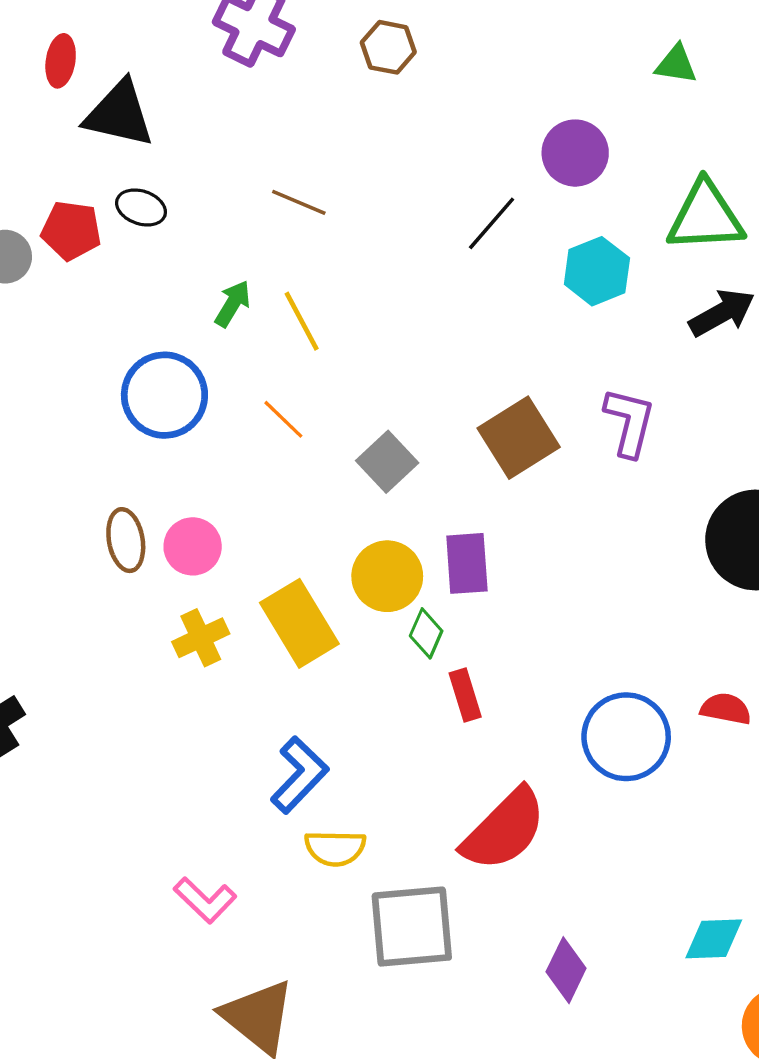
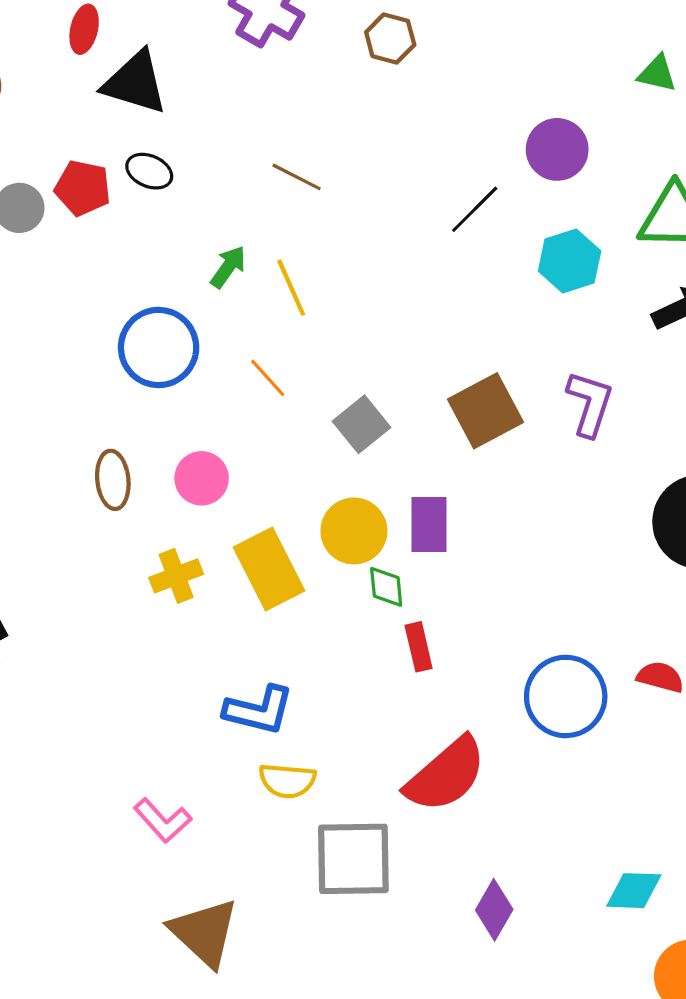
pink circle: (193, 546) -> (202, 478), moved
green diamond: (426, 633) -> (386, 587), turned -33
blue L-shape: (299, 775) -> (259, 710), turned 56

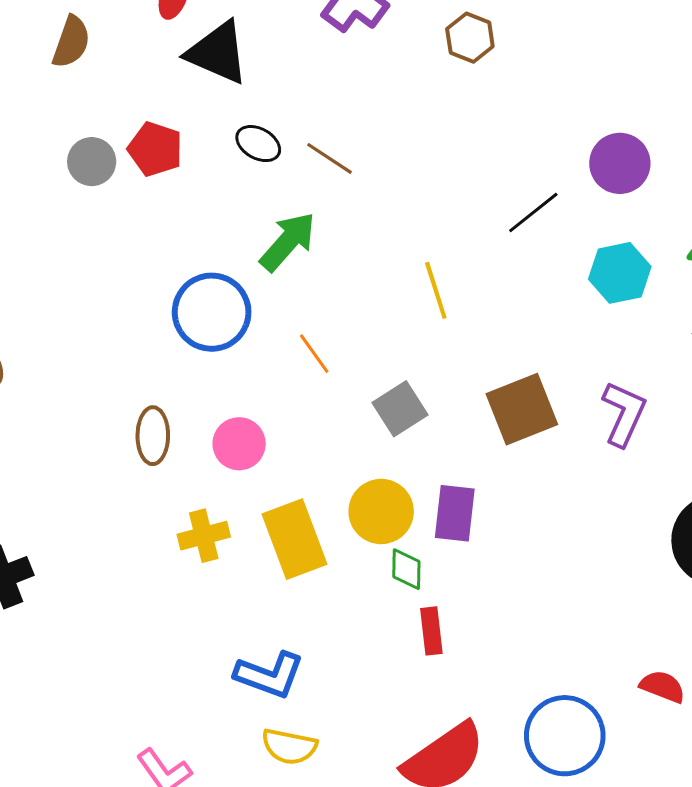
black ellipse: (149, 171) -> (258, 144), moved
brown line: (297, 177) -> (330, 158), moved
green arrow: (228, 267) -> (288, 242), size x1.5
yellow line: (291, 288) -> (436, 290), moved
blue circle: (566, 696) -> (565, 736), moved

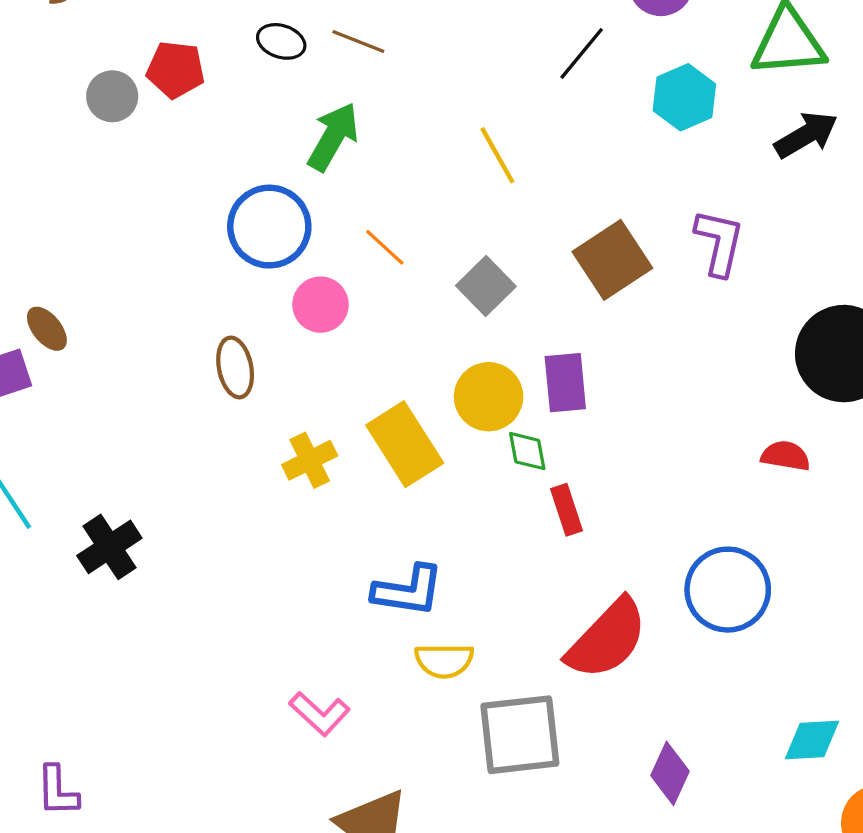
pink circle: (239, 444) -> (320, 305), moved
red semicircle: (663, 687) -> (786, 456), moved

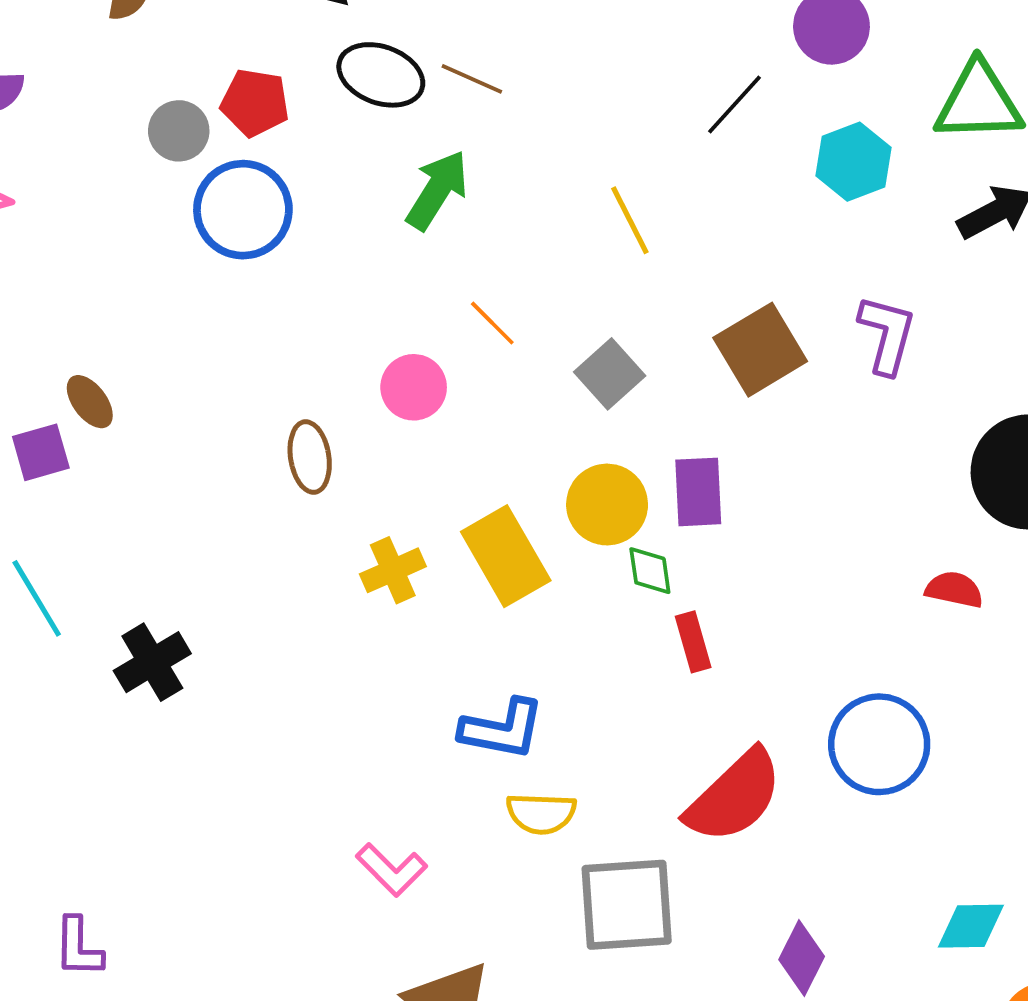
black ellipse: (281, 41) -> (381, 75), size x1.5
blue circle: (269, 227) -> (243, 210), moved

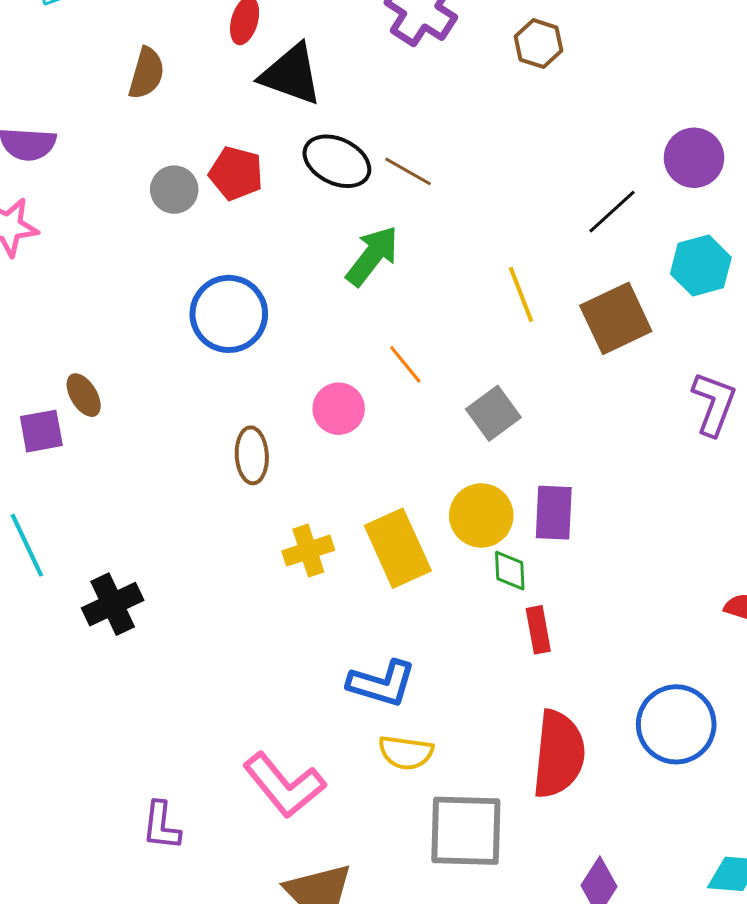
blue circle: (243, 210) -> (229, 314), moved
brown square: (760, 350) -> (616, 318), moved
red semicircle: (734, 796) -> (559, 754), turned -46
pink L-shape: (392, 870) -> (284, 785), size x1.5
purple L-shape: (78, 947) -> (161, 826), moved

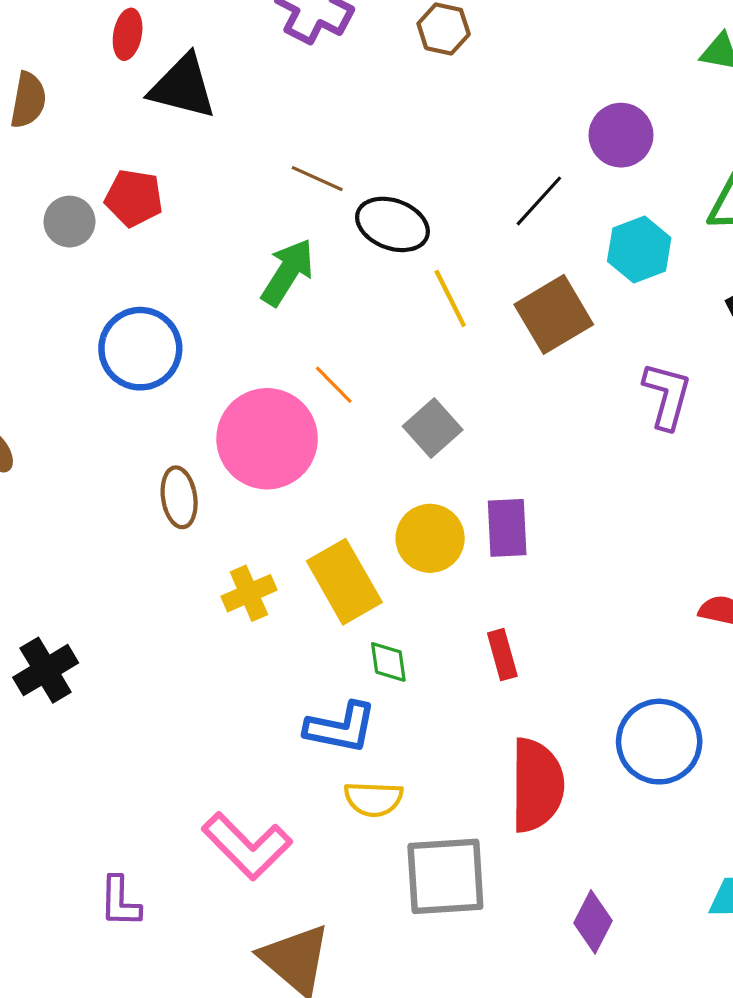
black ellipse: (337, 161) -> (392, 224), moved
pink circle: (339, 409) -> (267, 439), size x1.8
green diamond: (510, 571) -> (388, 662), moved

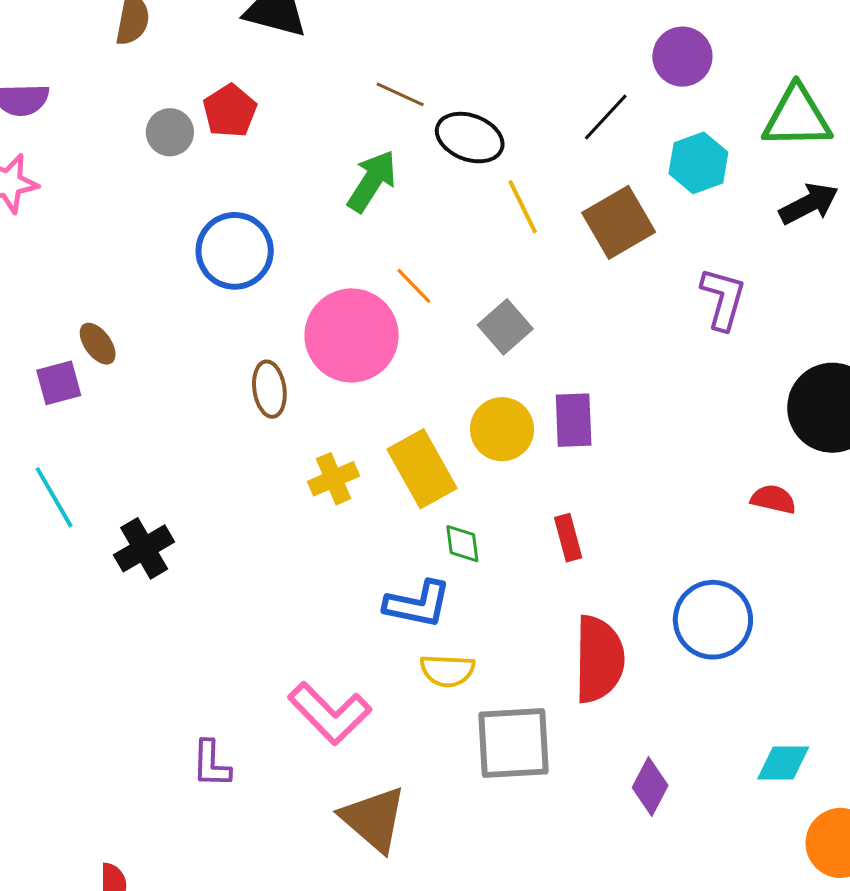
red pentagon: (134, 198) -> (230, 111), turned 30

